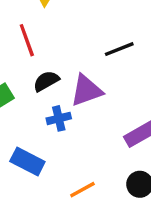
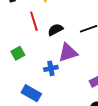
black semicircle: (46, 81) -> (55, 30), moved

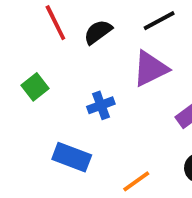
purple triangle: (68, 52) -> (150, 69), moved

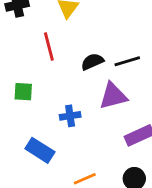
black semicircle: (98, 32) -> (92, 62), moved
green square: (35, 87) -> (23, 92), turned 30

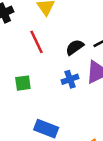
blue cross: (70, 116) -> (70, 79), moved

